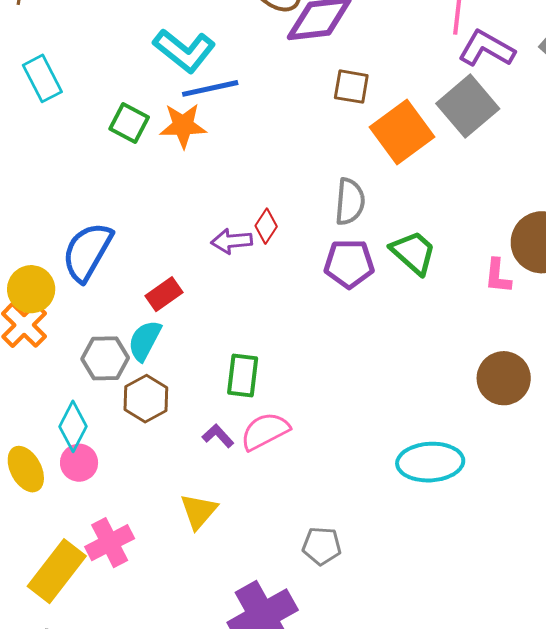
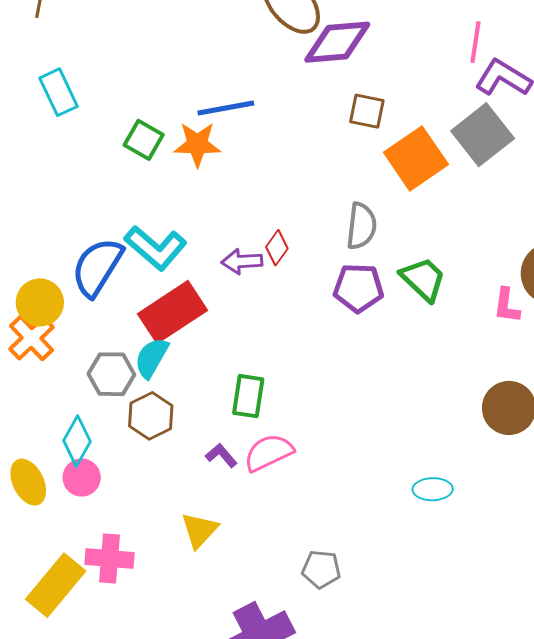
cyan L-shape: (184, 51) -> (156, 248), moved
red rectangle: (164, 294) -> (172, 312), size x1.8
cyan ellipse: (430, 462) -> (433, 489), size x0.6
pink cross: (110, 543) -> (109, 558), turned 30

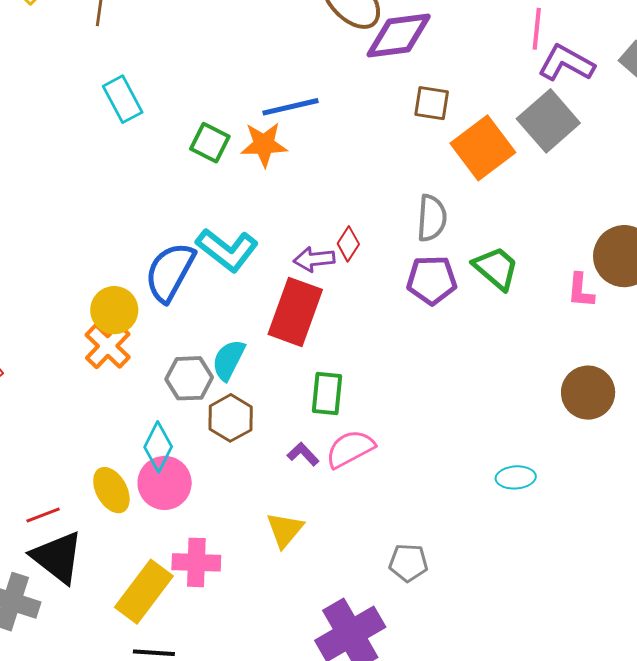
red rectangle: (172, 312) -> (295, 312), moved, turned -34
pink circle: (82, 478) -> (165, 483), size x1.4

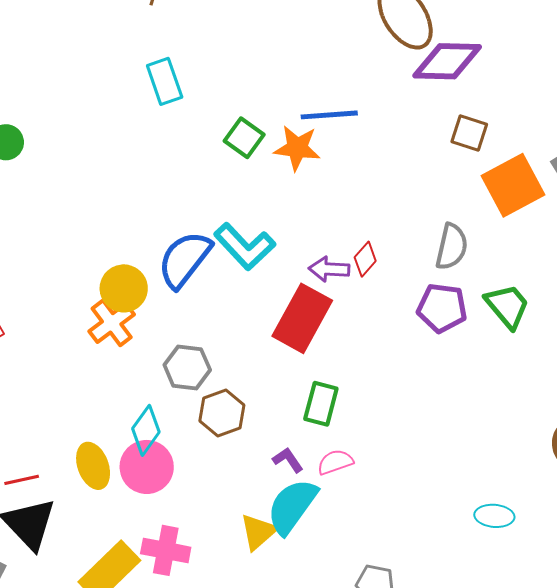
cyan semicircle: (228, 360) -> (292, 506), moved, size x1.4
pink semicircle: (350, 449) -> (335, 462), size x0.7

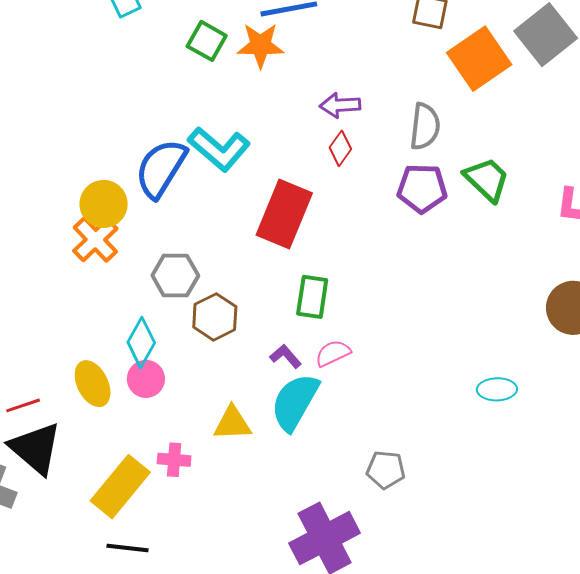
purple arrow: (329, 269) -> (340, 105), moved
pink circle: (147, 467) -> (146, 379), size x0.7
yellow triangle: (258, 532) -> (232, 423), moved, turned 45
pink cross: (166, 550) -> (174, 460), size x0.7

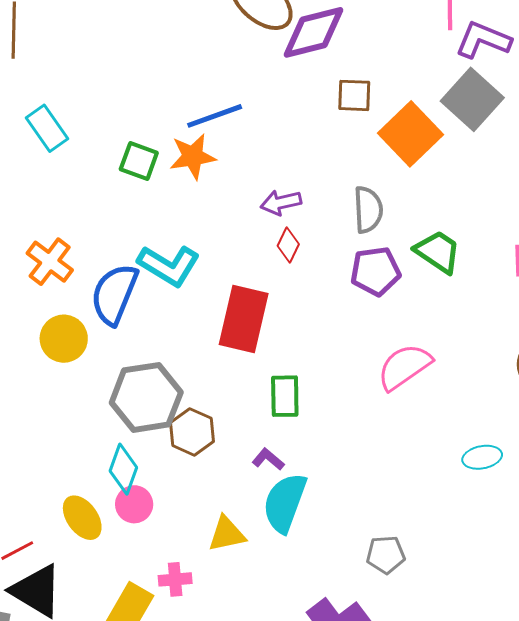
orange cross: (95, 240) -> (50, 262), moved
gray hexagon: (175, 275) -> (146, 397), size x1.5
pink semicircle: (333, 353) -> (404, 367), moved, size x1.6

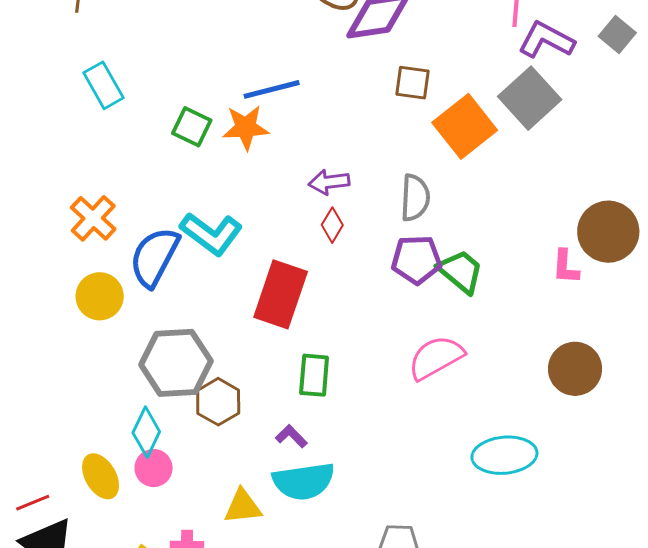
green trapezoid: (438, 252) -> (460, 271), moved
cyan ellipse: (482, 457) -> (504, 455), size x1.6
cyan semicircle: (285, 503) -> (304, 481), turned -124

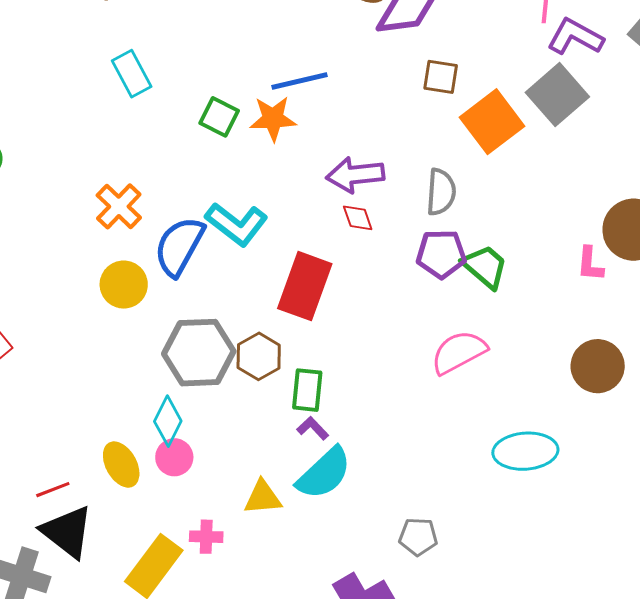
purple arrow: (329, 182) -> (355, 175), size x1.4
red diamond: (332, 225) -> (358, 218), turned -52
green rectangle: (314, 375) -> (307, 390), moved
brown hexagon: (218, 402) -> (259, 356), moved
cyan semicircle: (304, 481) -> (324, 473), turned -36

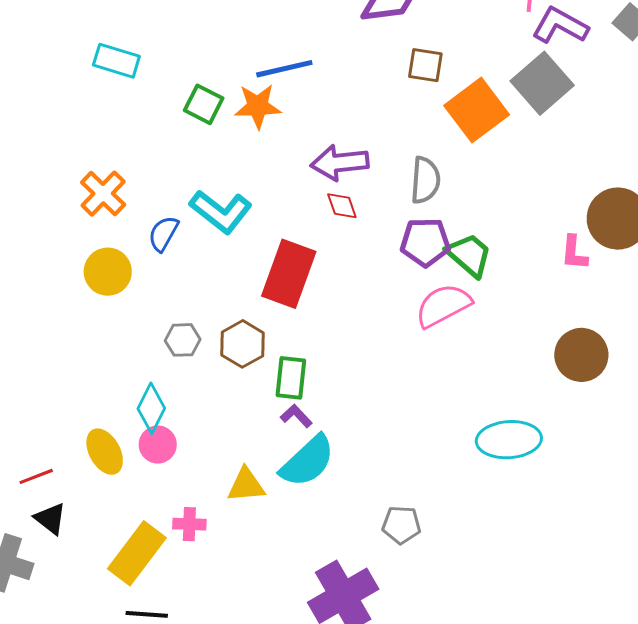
cyan rectangle: (132, 74) -> (116, 61), turned -45
blue semicircle: (179, 246) -> (163, 234), size x0.6
pink semicircle: (459, 352) -> (443, 305), moved
gray hexagon: (199, 353) -> (183, 340), size x0.5
black triangle: (67, 532) -> (50, 519), size x0.6

